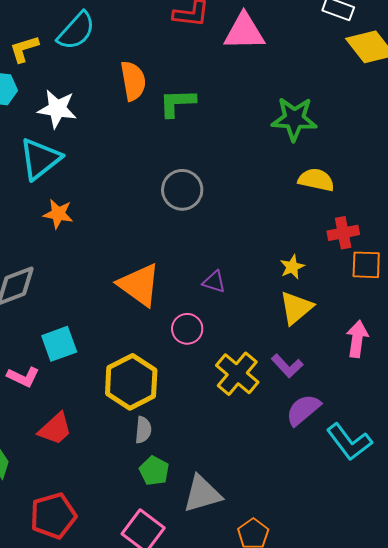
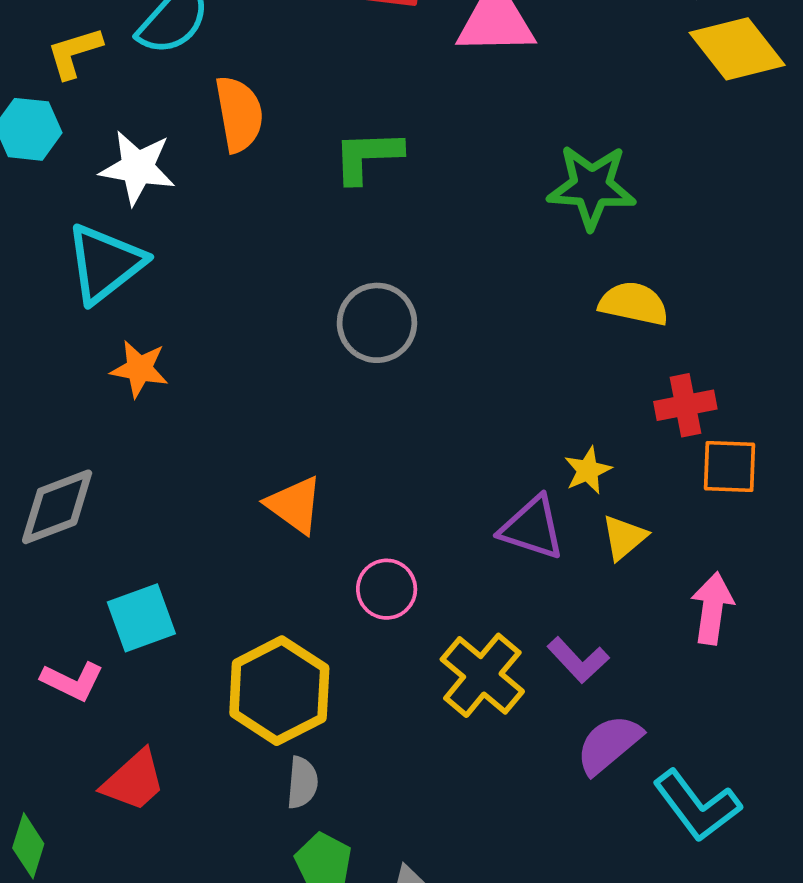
orange semicircle: (133, 81) -> (239, 114), moved
purple triangle: (214, 282) -> (532, 528), moved, size x1.5
orange triangle: (139, 285) -> (295, 505), size x0.7
yellow triangle: (296, 308) -> (624, 537), moved, size x0.7

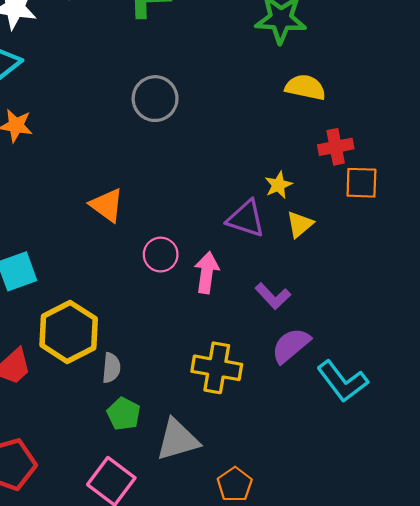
pink arrow: (712, 608) -> (207, 272), moved
yellow cross: (482, 675) -> (217, 368), moved, turned -30
yellow hexagon: (279, 691) -> (69, 332), moved

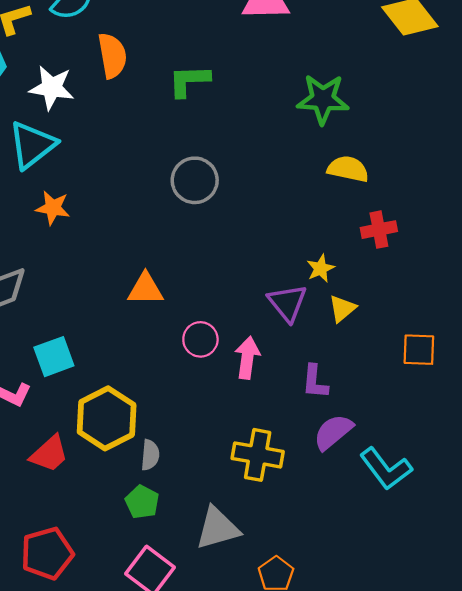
orange square: (361, 183) -> (419, 350), moved
orange triangle: (107, 205) -> (145, 289), turned -36
purple triangle: (246, 219) -> (287, 303), turned 33
purple L-shape: (273, 296) -> (315, 382), turned 48
green pentagon: (124, 414) -> (142, 502), moved

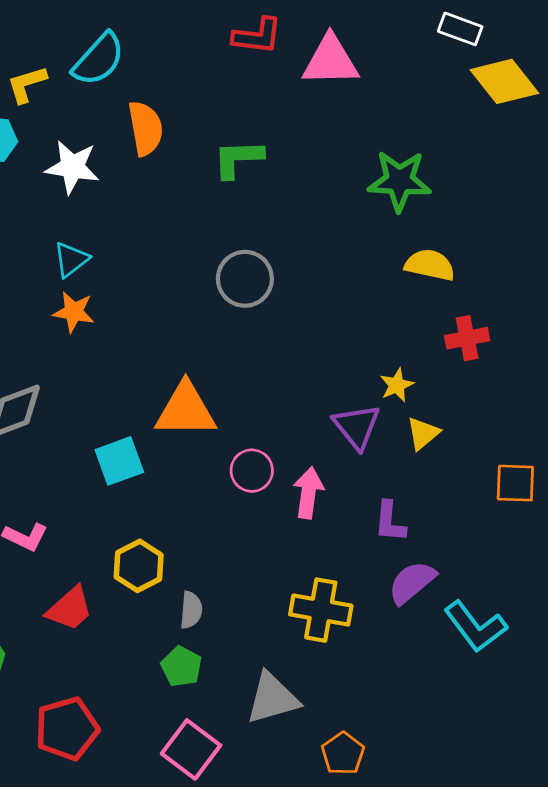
cyan triangle: (32, 145) -> (71, 259), moved, size x0.6
orange triangle: (145, 289) -> (186, 410), size x1.4
cyan square: (54, 357) -> (119, 461), moved
yellow hexagon: (107, 418) -> (139, 566), size x0.7

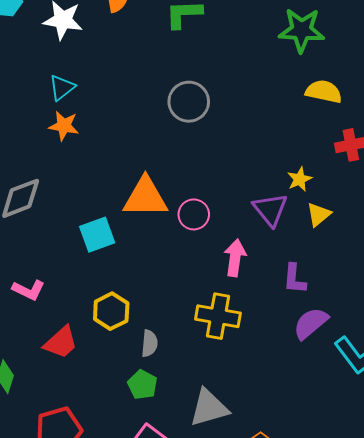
pink circle: (252, 471) -> (194, 214), moved
yellow cross: (321, 610) -> (218, 316), moved

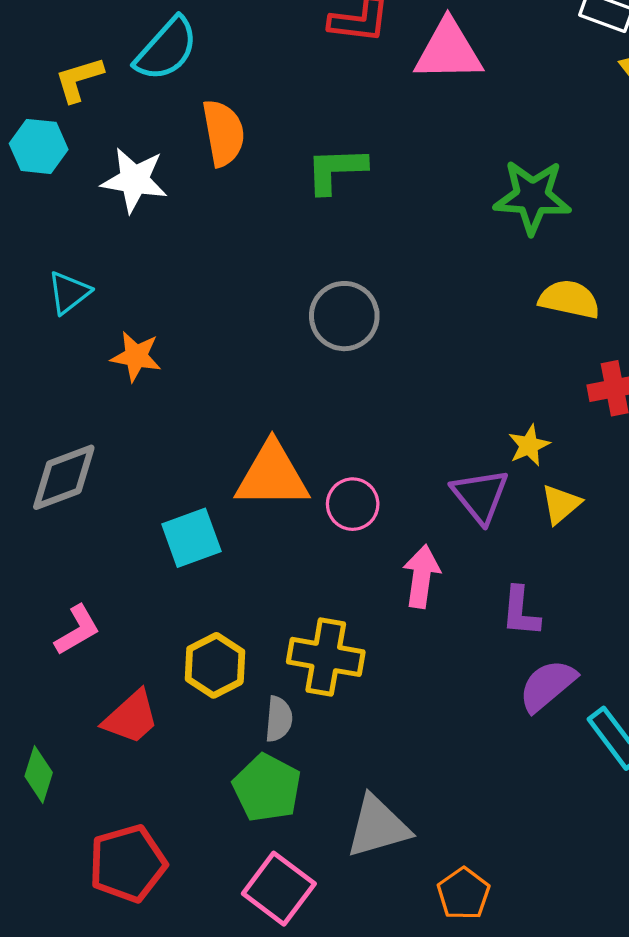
cyan triangle: (62, 88) -> (69, 293), moved
pink L-shape: (29, 290) -> (77, 630), turned -56
yellow cross: (218, 316) -> (326, 657), moved
green pentagon: (142, 385) -> (267, 788), size x1.4

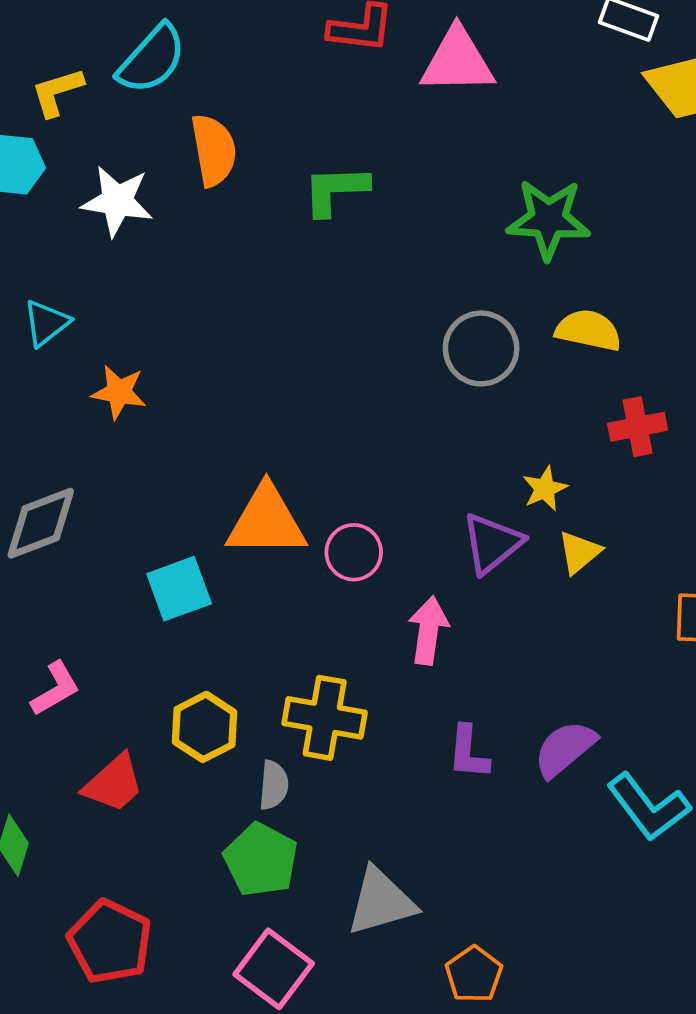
gray circle: (344, 316) -> (481, 348), moved
purple triangle: (480, 496) -> (492, 543), turned 30
purple L-shape: (521, 612) -> (468, 752), moved
red pentagon: (128, 863) -> (110, 942), turned -30

